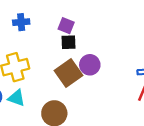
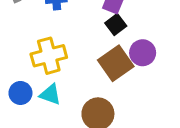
black square: (69, 42) -> (116, 24), turned -35

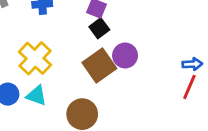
yellow cross: (49, 56) -> (35, 58), turned -32

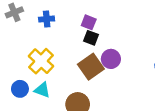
black square: (99, 28) -> (91, 38), turned -32

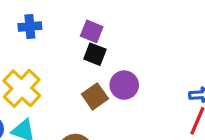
brown square: (91, 67) -> (95, 96), size x0.7

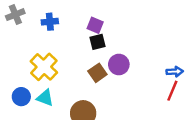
black square: (95, 54) -> (97, 42), turned -35

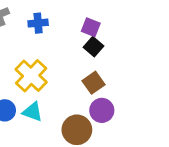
black square: (97, 42) -> (93, 47), turned -35
purple circle: (119, 64) -> (102, 110), moved

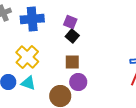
blue cross: (38, 23) -> (32, 19), size x1.6
brown square: (93, 83) -> (72, 62), turned 35

